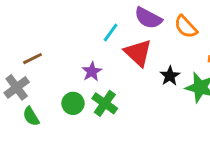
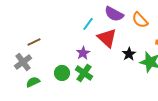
purple star: (92, 72) -> (83, 53), moved
green semicircle: (31, 116) -> (33, 82), turned 96

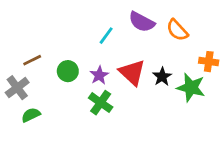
red triangle: (107, 38) -> (132, 72), moved
green circle: (62, 73) -> (68, 71), moved

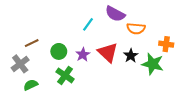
orange semicircle: (177, 30) -> (136, 28), moved, turned -42
green cross: (101, 103) -> (65, 75), moved

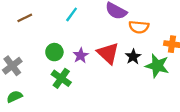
cyan line: (88, 24) -> (72, 14), moved
brown line: (32, 43) -> (25, 18), moved
green semicircle: (31, 85) -> (14, 97), moved

